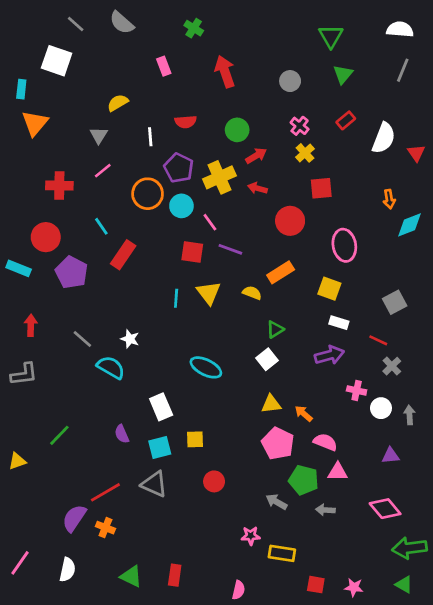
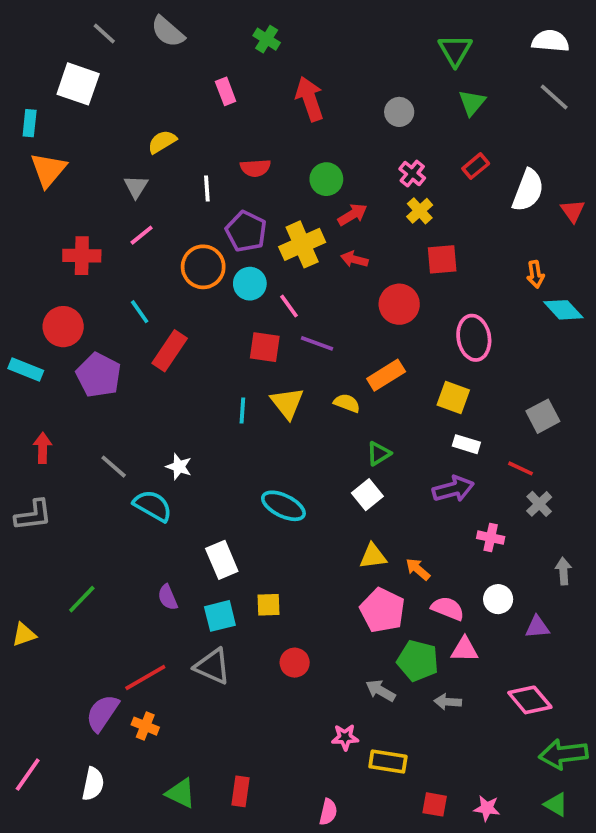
gray line: (403, 70) -> (554, 97), turned -70
cyan diamond: (409, 225) -> (563, 310), turned 68
white circle: (381, 408) -> (498, 599), moved

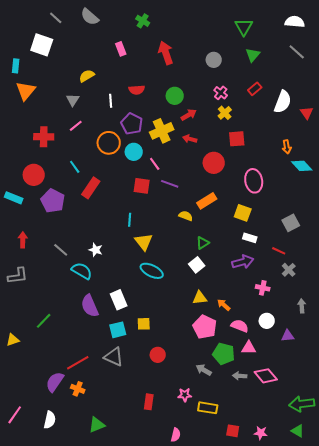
yellow triangle: (287, 403) -> (144, 242), moved
purple semicircle: (168, 597) -> (90, 306), moved, size x1.6
pink diamond: (530, 700) -> (266, 376), moved
red rectangle: (240, 791) -> (149, 402), moved
green triangle: (181, 793) -> (97, 425), turned -48

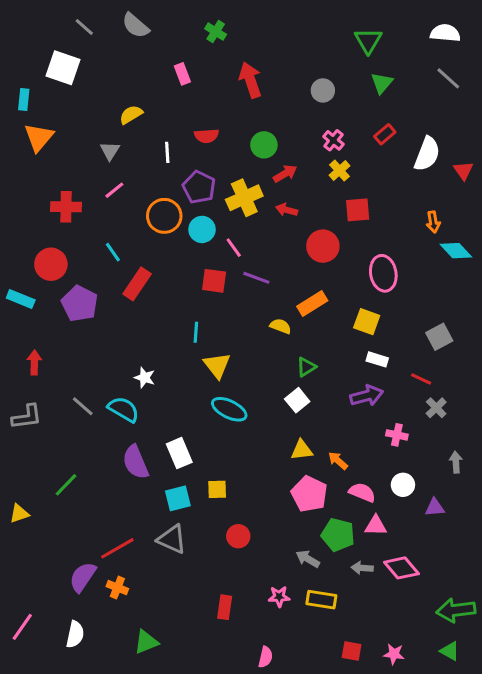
gray line: (61, 250) -> (83, 406), moved
yellow rectangle: (208, 408) -> (321, 600), moved

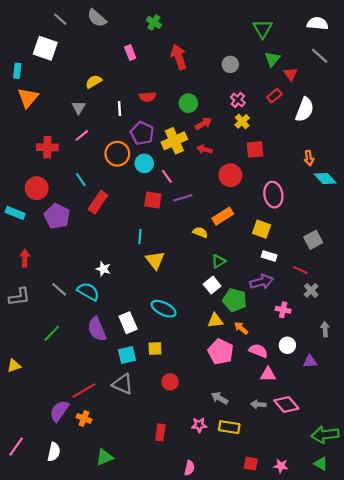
red triangle: (463, 171) -> (291, 74), moved
purple line: (256, 278) -> (183, 198), turned -36
cyan ellipse: (229, 409) -> (164, 309), moved
green line: (66, 485) -> (52, 333), moved
green pentagon: (338, 535) -> (235, 300), moved

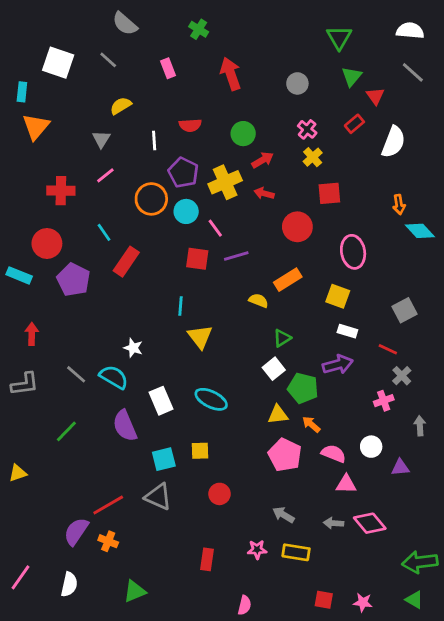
gray line: (60, 19) -> (108, 60), moved
pink cross: (283, 310) -> (384, 401), moved, turned -32
white rectangle: (128, 323) -> (161, 401), moved

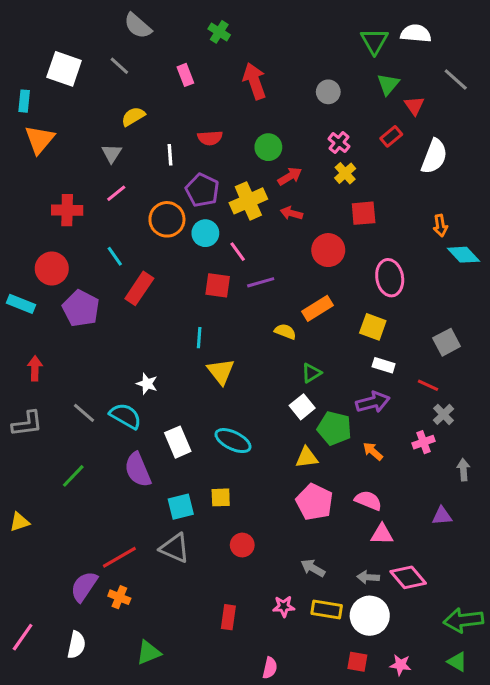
white semicircle: (410, 31) -> (416, 33), moved
orange arrow: (311, 424) -> (373, 451), moved
white circle: (371, 447) -> (370, 616), moved, size x1.6

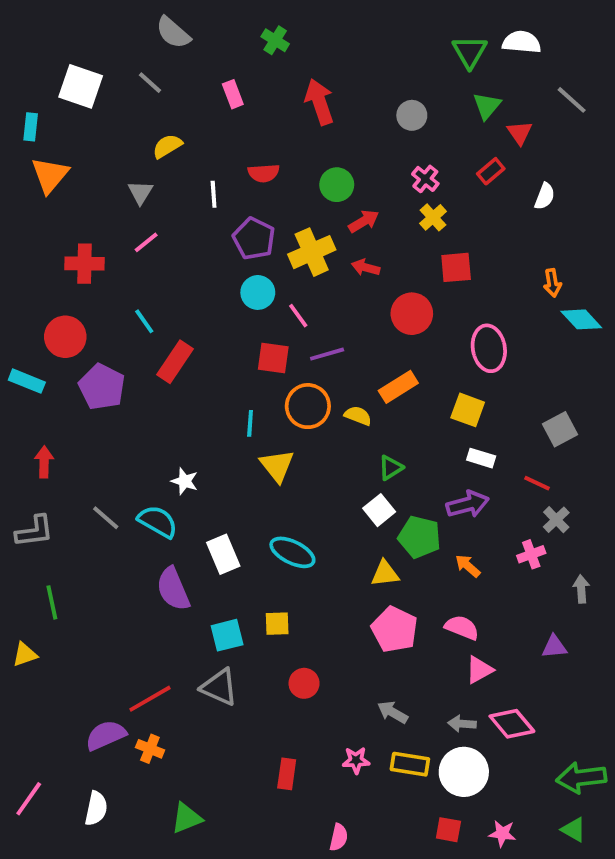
white semicircle: (434, 156) -> (545, 196), size x0.6
orange circle: (167, 219) -> (308, 406), moved
green line: (73, 476) -> (52, 602), moved, turned -56
pink triangle: (382, 534) -> (479, 670), turned -30
purple semicircle: (84, 586) -> (106, 735), turned 32

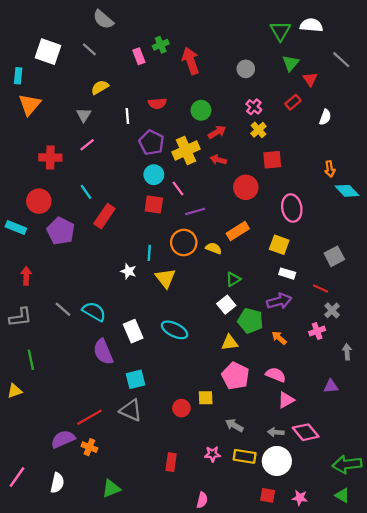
green cross: (275, 40) -> (161, 45), moved, turned 35
red square: (273, 358) -> (154, 205), moved
white star: (185, 481) -> (129, 271), moved
yellow square: (277, 624) -> (206, 398), moved

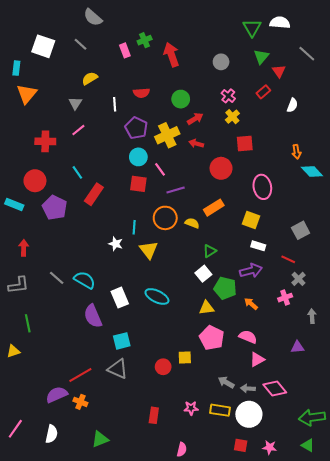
gray arrow: (234, 425) -> (226, 382), moved

